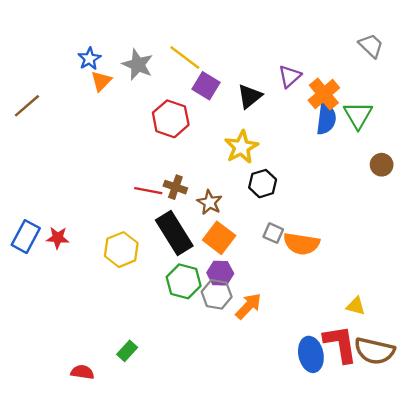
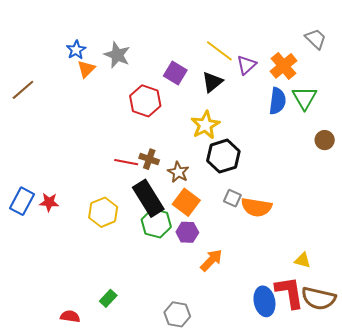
yellow line: (185, 58) -> (219, 51), moved
orange cross: (324, 94) -> (284, 66), moved
black hexagon: (263, 184) -> (223, 156), size x1.4
green hexagon: (184, 281) -> (156, 223), moved
gray hexagon: (217, 294) -> (177, 314), moved

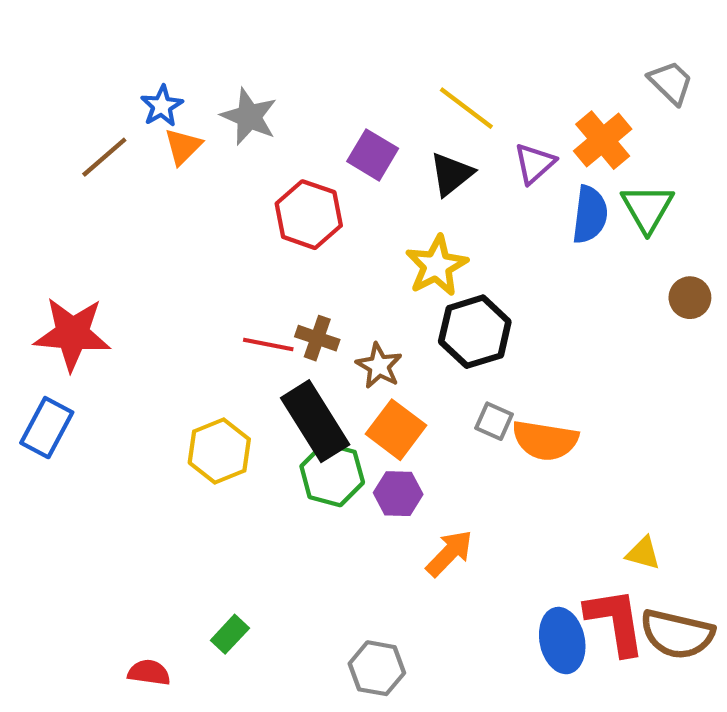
purple triangle: (246, 65) -> (534, 163), moved
brown line: (23, 90) -> (104, 157), moved
red star: (49, 202) -> (72, 334), moved, size x1.8

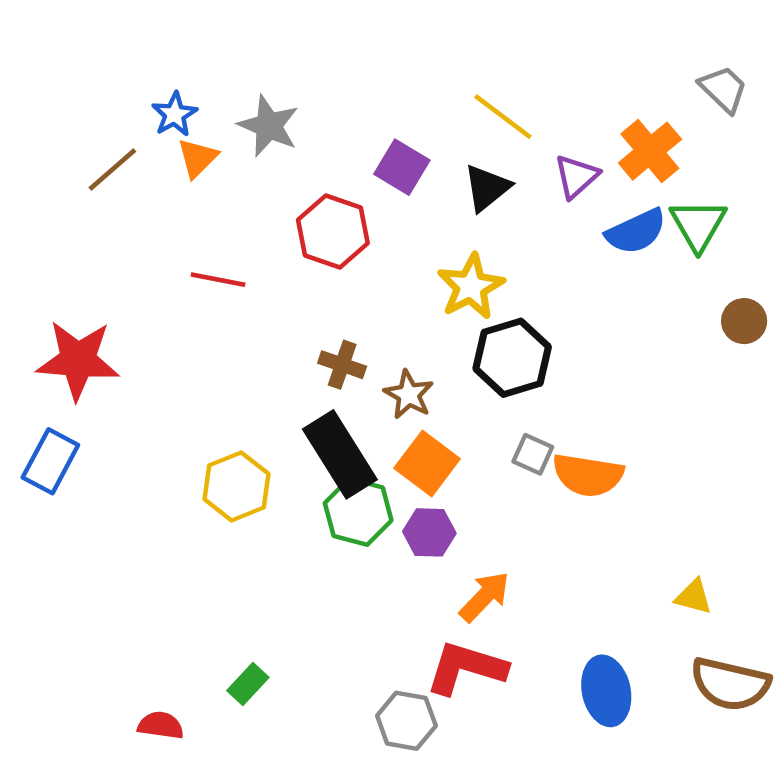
blue semicircle: (590, 215) -> (636, 231), turned 58
red line: (268, 344) -> (218, 280), moved
red L-shape: (615, 621) -> (466, 668), moved, turned -64

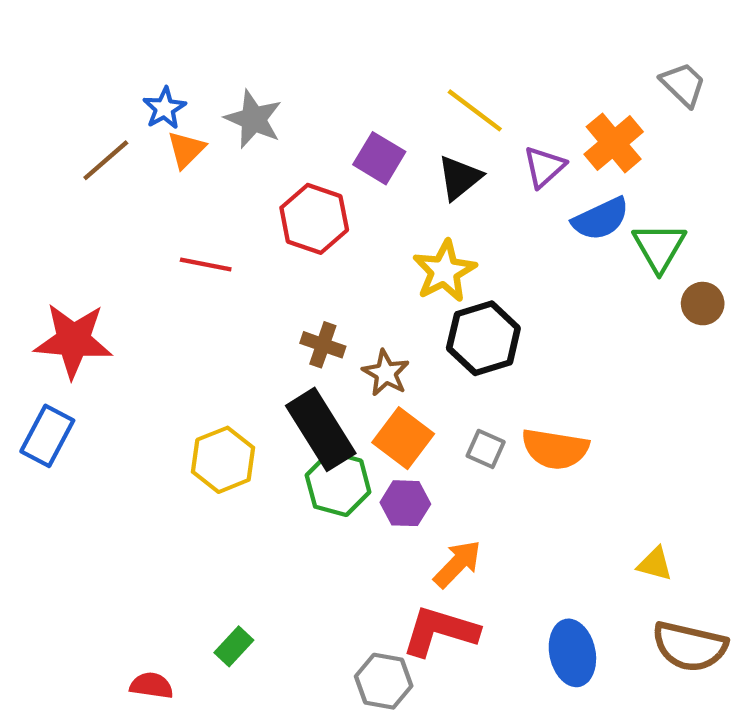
green triangle: (698, 225) -> (659, 247), moved
gray square: (533, 454) -> (486, 449), moved

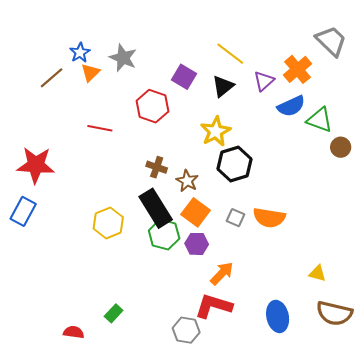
gray trapezoid: (683, 84) -> (331, 41), size x1.4
green triangle: (659, 247) -> (320, 120), turned -40

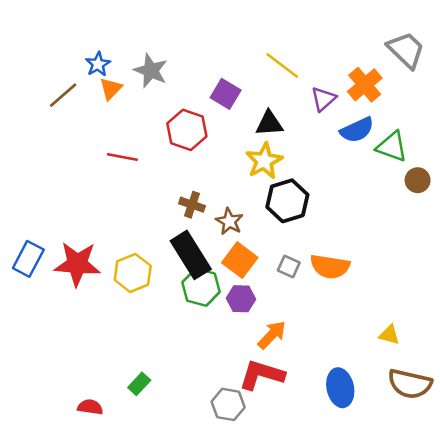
black triangle: (223, 86) -> (269, 123), moved, turned 35
red star: (36, 165) -> (77, 264), moved

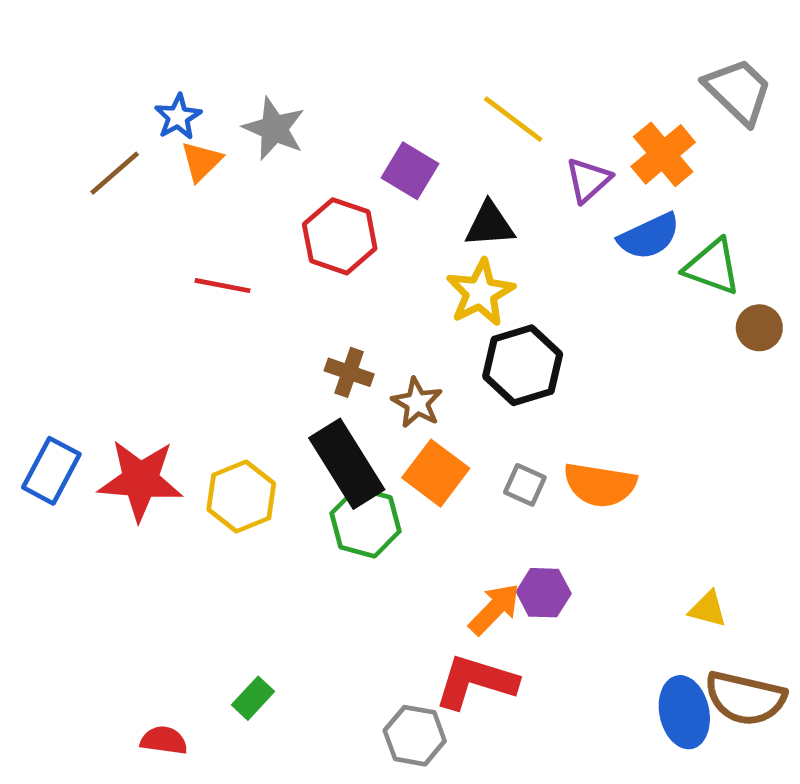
purple hexagon: (241, 299) -> (544, 593), moved
blue ellipse: (340, 388) -> (684, 712), moved

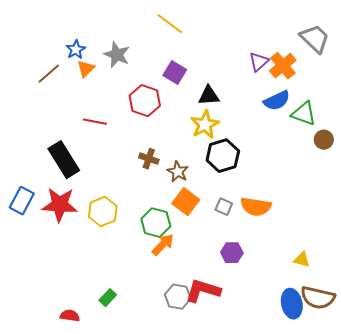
yellow line: (513, 119) -> (170, 24), moved
purple triangle: (588, 180) -> (259, 62), moved
black rectangle: (347, 464) -> (64, 160), moved
orange arrow: (494, 609) -> (163, 245), moved
gray hexagon: (415, 736) -> (178, 297), moved

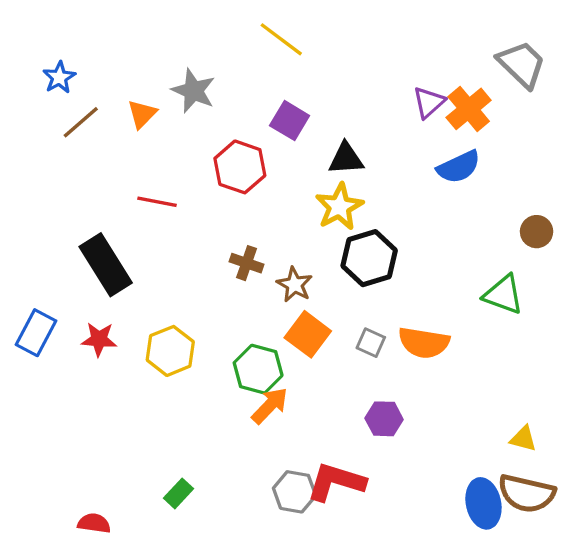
blue star: (76, 50) -> (59, 77), moved
green triangle: (304, 114) -> (503, 295), moved
red star: (60, 205) -> (99, 339), size x0.6
yellow triangle: (302, 260) -> (523, 439), moved
red semicircle: (70, 316) -> (94, 523), moved

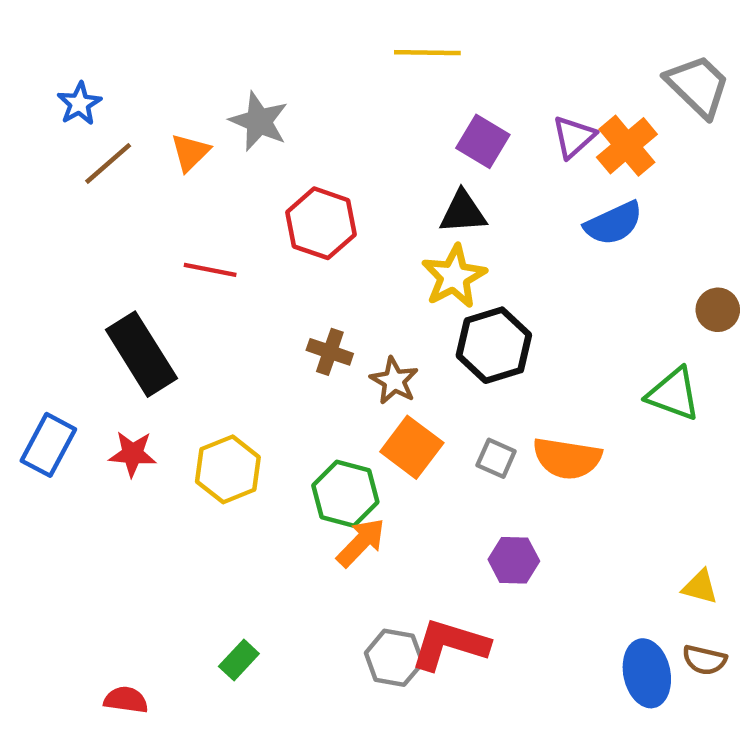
yellow line: (281, 39) -> (427, 53), moved, turned -36
purple square: (290, 121) -> (483, 141), moved
brown semicircle: (527, 493) -> (704, 660), size x0.6

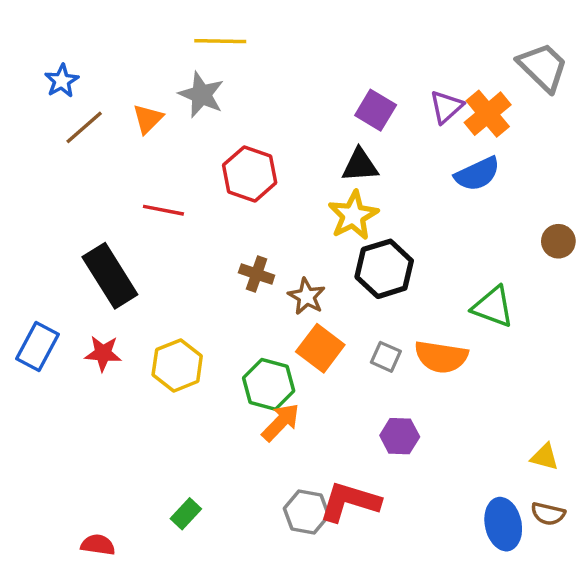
yellow line: (427, 53) -> (220, 41), moved
green triangle: (673, 394) -> (493, 307), moved

